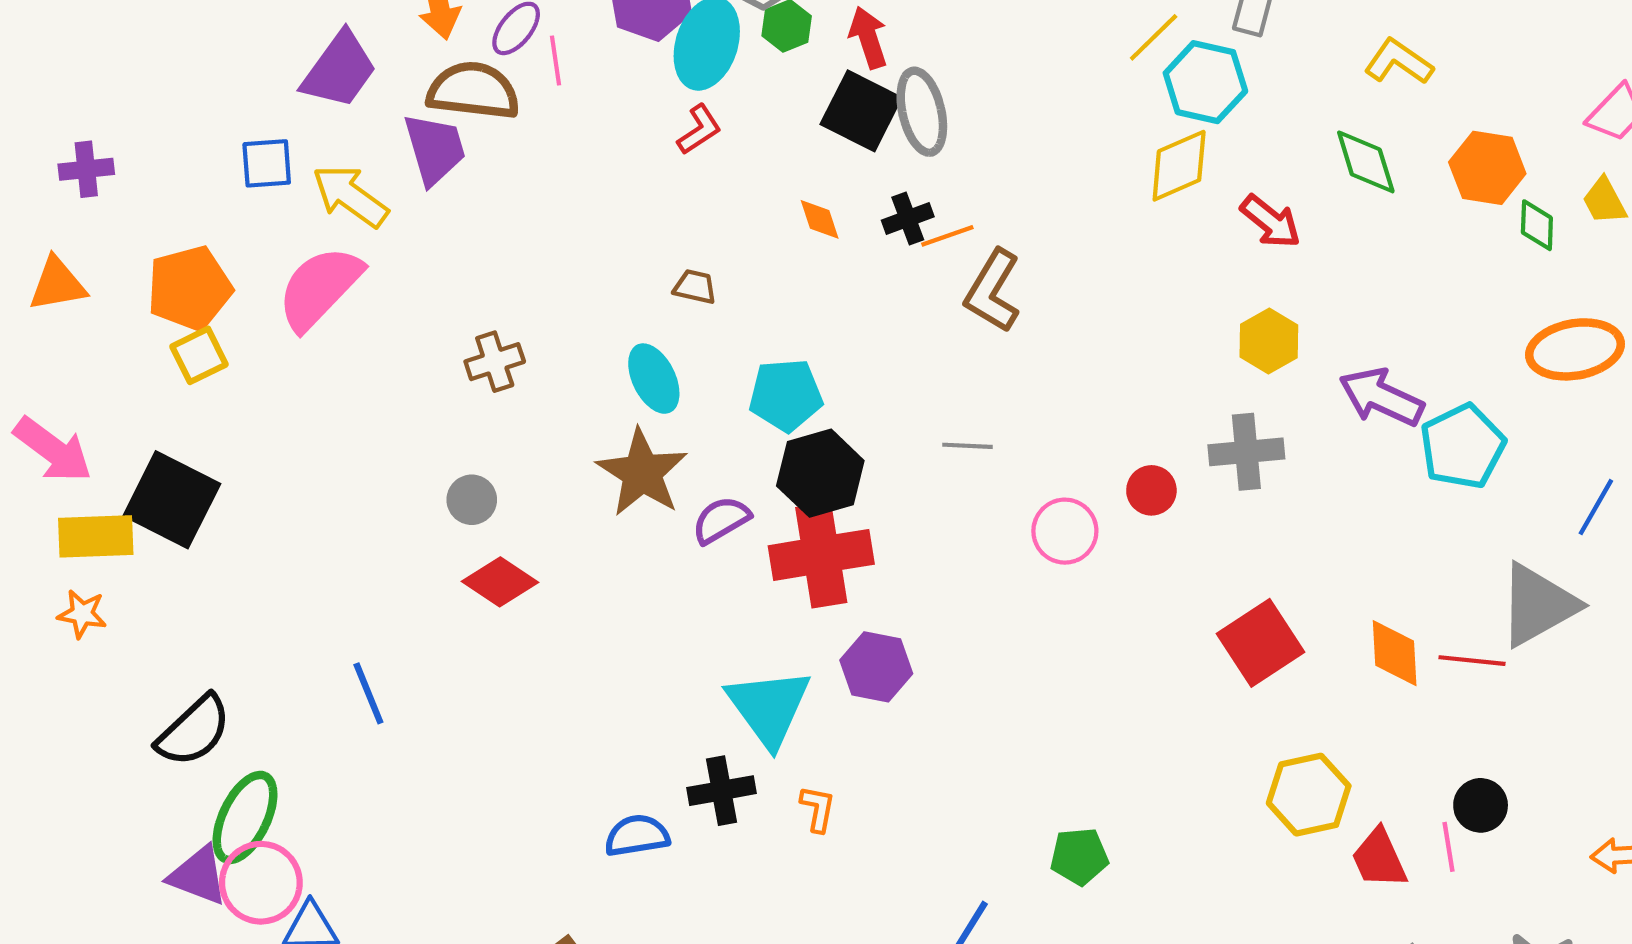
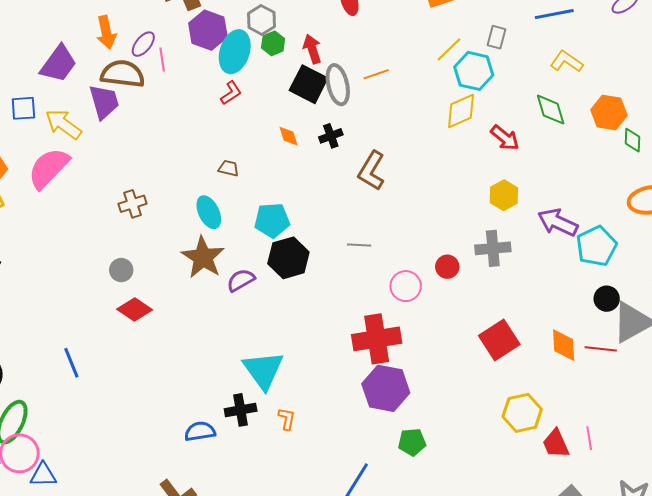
orange line: (947, 236) -> (376, 74), moved
red cross: (821, 555) -> (377, 339), moved
purple hexagon: (876, 667) -> (386, 388), moved, size x1.4
black circle: (1481, 805) -> (607, 299), moved

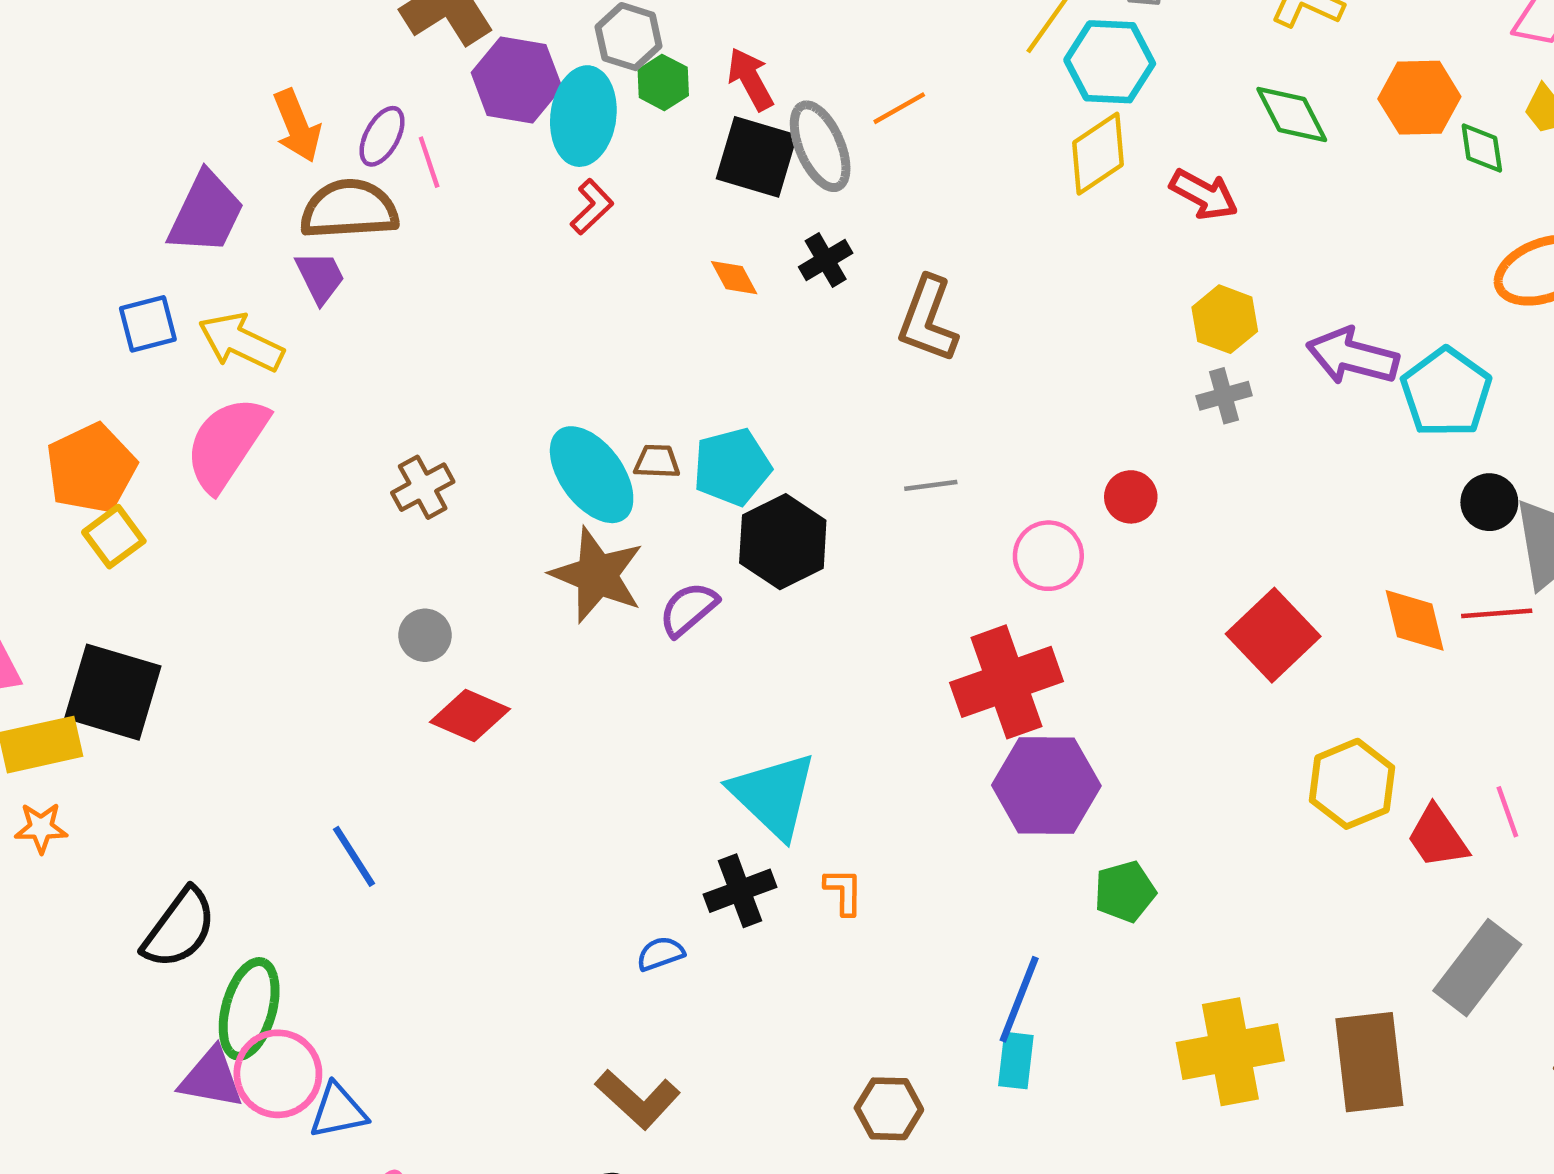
purple trapezoid: (104, 102) -> (320, 277), size x0.7
brown trapezoid: (229, 168) -> (657, 461), moved
cyan ellipse: (209, 212) -> (592, 475), size x1.4
gray cross: (493, 248) -> (1224, 396), moved, size x0.7
blue semicircle: (200, 431) -> (661, 954), size x0.7

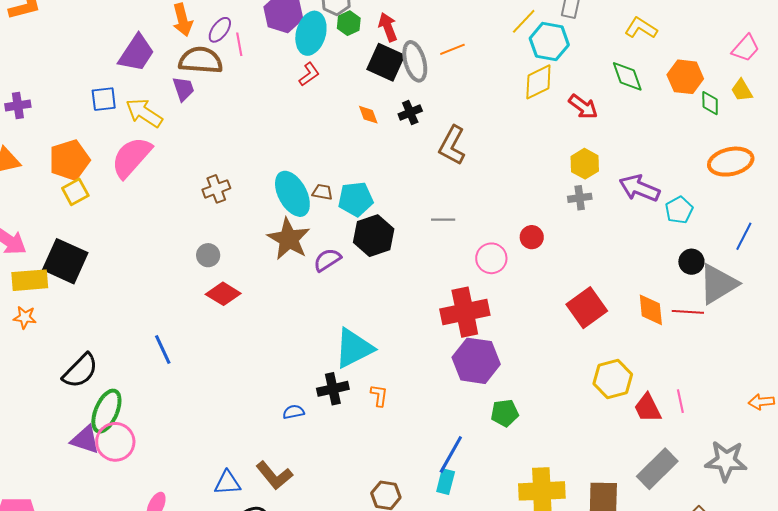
cyan pentagon: (1446, 392) -> (679, 210), size x0.7
cyan triangle: (773, 795) -> (354, 348), turned 42
blue triangle: (338, 1111) -> (227, 483), moved

